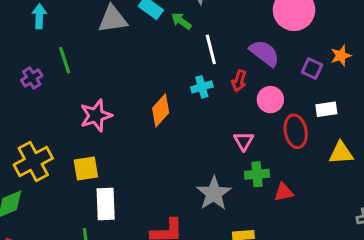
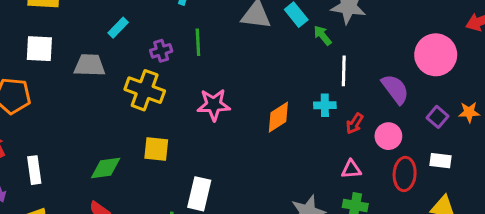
red arrow: (239, 81) -> (355, 124), moved
pink triangle: (244, 141) -> (351, 169), turned 40
yellow cross: (33, 161) -> (145, 90), moved, turned 33
yellow square: (86, 169) -> (156, 149), moved

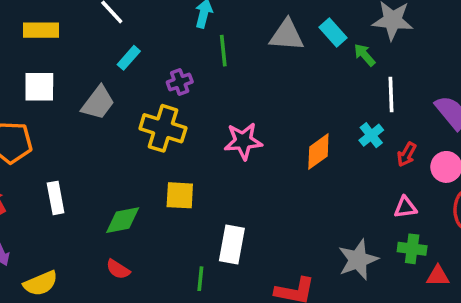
green line: (198, 42) -> (223, 51), moved
gray trapezoid: (90, 65) -> (98, 103), turned 128
cyan cross: (325, 105) -> (371, 135), turned -35
white rectangle: (34, 170) -> (56, 198), moved

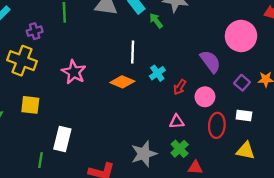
white line: (391, 95) -> (133, 52), moved
pink star: (243, 141) -> (74, 72), turned 30
orange diamond: (318, 152) -> (122, 82), turned 55
green cross: (412, 249) -> (180, 149), turned 36

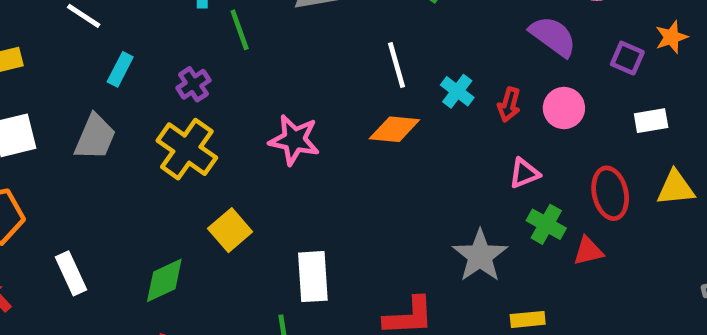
yellow cross: (22, 61) -> (187, 149), turned 32
yellow square: (30, 105) -> (230, 230), turned -30
red ellipse: (217, 125) -> (610, 193), moved

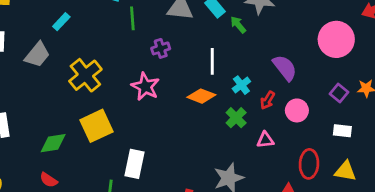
purple semicircle: (553, 36) -> (285, 68), moved
purple cross: (193, 84) -> (161, 48), moved
green cross: (546, 224) -> (236, 118), moved
yellow square: (230, 230) -> (97, 126), size x1.4

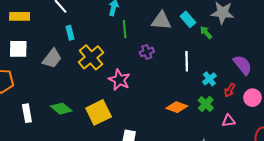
cyan rectangle: (61, 22) -> (70, 33), turned -56
yellow cross: (85, 75) -> (91, 57), moved
pink star: (145, 87) -> (119, 80), moved
orange diamond: (201, 96) -> (177, 107), moved
green diamond: (53, 143) -> (61, 109), moved, turned 50

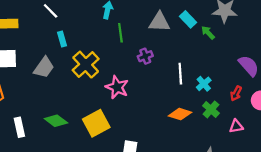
white line: (187, 61) -> (180, 74), moved
cyan cross: (209, 79) -> (204, 84), moved

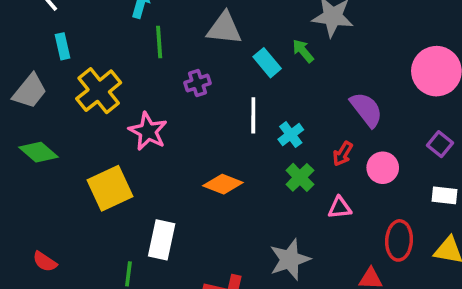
cyan rectangle: (188, 19) -> (267, 63), moved
orange diamond: (180, 114) -> (223, 184), moved
green diamond: (56, 121) -> (38, 152), moved

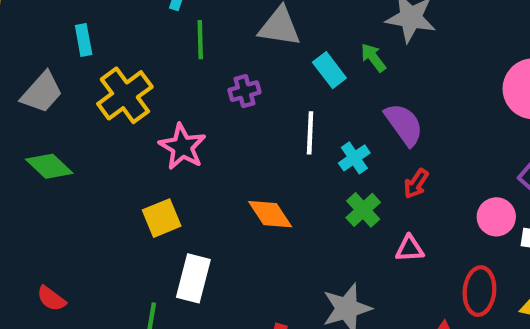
purple semicircle: (366, 110) -> (404, 124), moved
pink circle: (383, 168) -> (496, 217), moved
orange diamond: (223, 184) -> (270, 214), turned 33
yellow square: (110, 188) -> (162, 218), moved, size x0.7

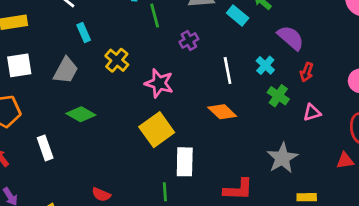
yellow cross: (125, 95) -> (117, 60), size x0.7
white line: (310, 133) -> (228, 71), moved
yellow square: (162, 218) -> (157, 130), size x1.4

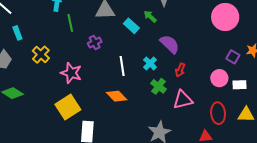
pink triangle: (312, 113) -> (183, 100), size x1.5

